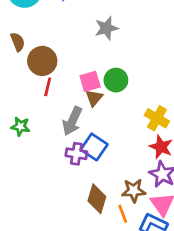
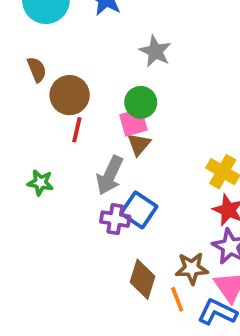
gray star: (106, 28) -> (155, 51), turned -30
green circle: (116, 80) -> (141, 102), moved

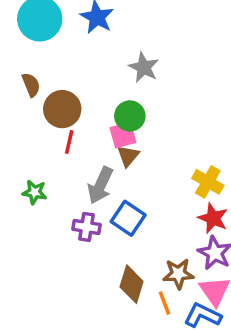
purple cross: (115, 219) -> (87, 227), moved

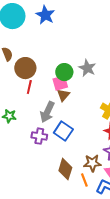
gray star: (144, 67) -> (87, 68), moved

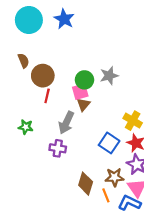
gray star: (87, 68) -> (109, 76), turned 30
blue square: (63, 131) -> (109, 143), moved

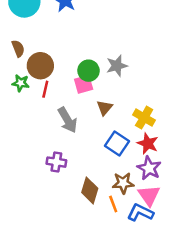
brown triangle: (83, 104) -> (105, 108), moved
gray arrow: (66, 123) -> (68, 120), turned -55
green star: (26, 127) -> (21, 83), moved
purple cross: (58, 148) -> (56, 162), moved

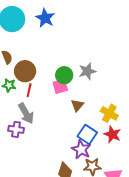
gray arrow: (68, 120) -> (26, 113), moved
purple cross: (56, 162) -> (16, 129), moved
purple star: (149, 168) -> (81, 149), moved

